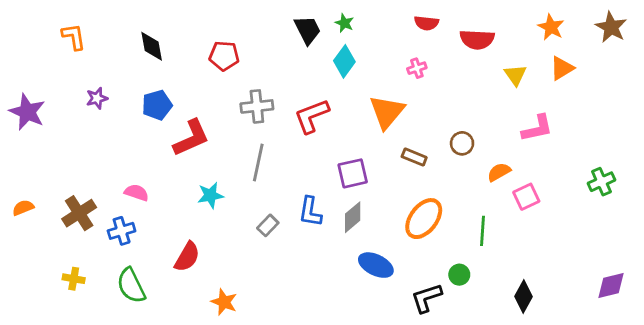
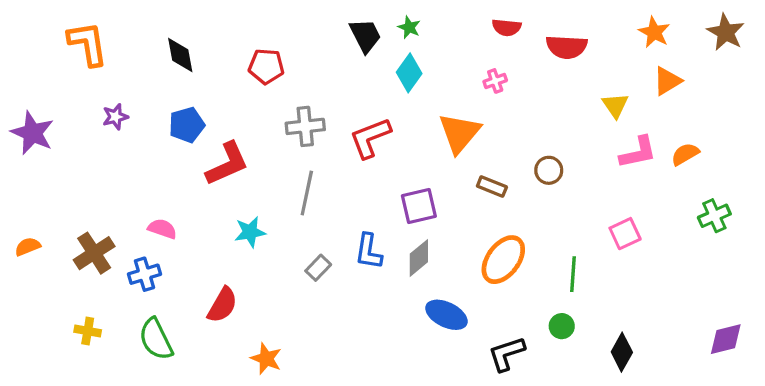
orange L-shape: (74, 37) -> (88, 44), size x1.4
yellow triangle: (515, 75) -> (615, 105), moved
orange semicircle: (499, 172) -> (685, 154), moved
green circle: (459, 275) -> (562, 326), moved

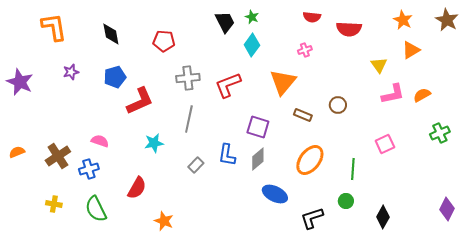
purple square: (419, 206) -> (258, 127), turned 30
purple diamond: (726, 339) -> (447, 209), turned -50

